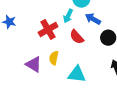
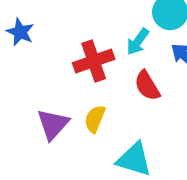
purple triangle: (34, 64) -> (53, 124), turned 30

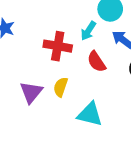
red cross: (94, 61) -> (58, 46), turned 32

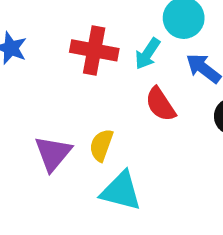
red cross: (58, 46) -> (94, 50), moved
cyan triangle: (90, 114) -> (121, 191), moved

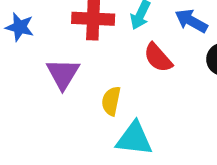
purple triangle: (53, 153) -> (63, 74), moved

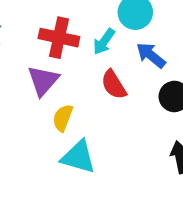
purple triangle: (63, 74) -> (43, 81), moved

